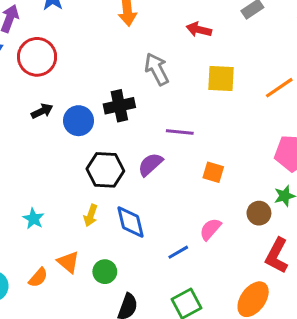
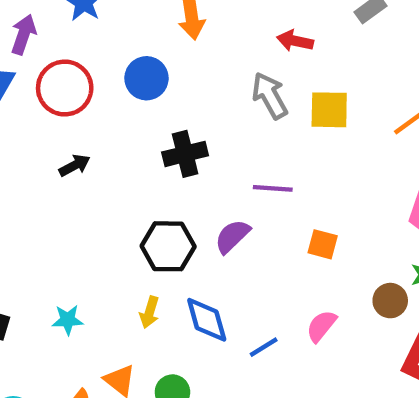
gray arrow: (157, 69) -> (270, 96), moved
blue circle: (79, 121) -> (146, 78), moved
cyan star: (33, 219) -> (68, 320), turned -30
blue line: (178, 252) -> (264, 347), moved

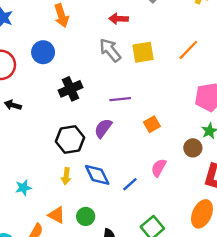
black arrow: (74, 165) -> (13, 105), turned -126
orange square: (323, 244) -> (152, 124), turned -35

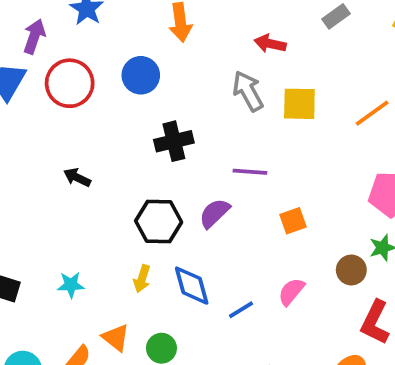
black arrow: (13, 105) -> (77, 177), moved

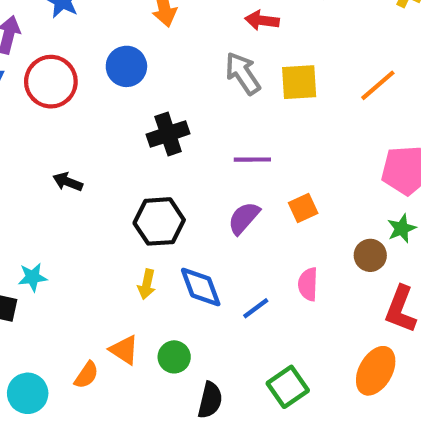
purple semicircle: (214, 213) -> (244, 218), moved
cyan star: (71, 285) -> (33, 277), moved
pink semicircle: (291, 292) -> (308, 284), turned -32

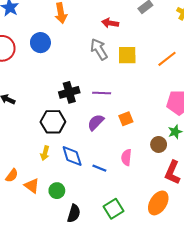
black cross: (168, 134) -> (69, 92), moved
blue line: (256, 308) -> (99, 168), turned 56
orange semicircle: (86, 375) -> (12, 176), moved

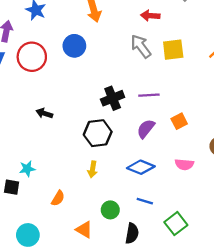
blue diamond: (72, 156) -> (141, 167), moved, turned -45
pink semicircle: (126, 157) -> (184, 164), turned -84
blue line: (99, 168) -> (145, 201), moved
orange triangle: (32, 186) -> (84, 230), moved

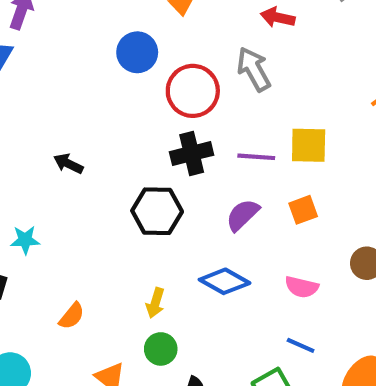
yellow square: (173, 50) -> (309, 145), moved
red circle: (32, 57) -> (193, 91), moved
cyan star: (27, 169) -> (25, 240), moved
yellow arrow: (92, 169) -> (155, 303), moved
blue line: (145, 201) -> (301, 345), moved

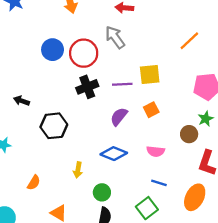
blue circle: (137, 52) -> (53, 50), moved
black hexagon: (157, 211) -> (54, 126), moved
green circle: (161, 349) -> (102, 192), moved

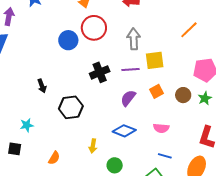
gray arrow: (115, 37) -> (134, 39), moved, turned 35
red circle: (84, 53) -> (94, 28), moved
black arrow: (22, 101) -> (42, 86), turned -128
brown circle: (189, 134) -> (183, 95), moved

